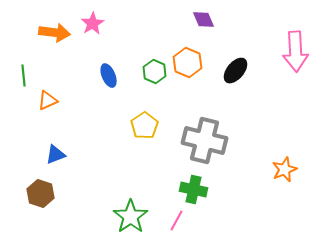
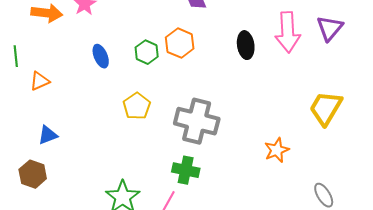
black ellipse: (236, 71) -> (246, 45), moved, turned -48

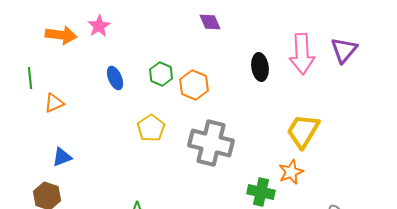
orange hexagon: (180, 43) -> (194, 85), moved
yellow trapezoid: (326, 108) -> (303, 131), moved
green cross: (186, 170) -> (261, 192), moved

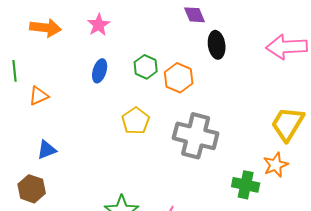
pink star: (99, 26) -> (99, 25), moved
pink arrow: (302, 54) -> (287, 47), turned 90
black ellipse: (260, 67) -> (217, 45), moved
blue ellipse: (115, 78) -> (100, 71), turned 40

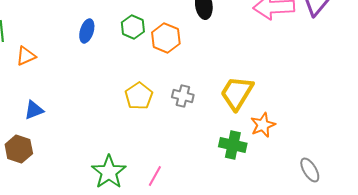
yellow pentagon: (136, 121) -> (139, 96), moved
yellow trapezoid: (288, 124) -> (237, 93), moved
gray cross: (196, 136) -> (183, 96), size x0.5

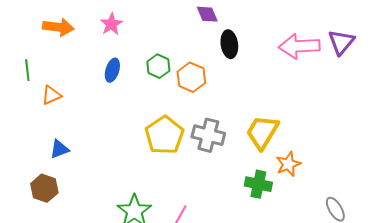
yellow pentagon: (139, 96) -> (164, 135), size x1.4
gray cross: (183, 96) -> (208, 135), size x1.5

